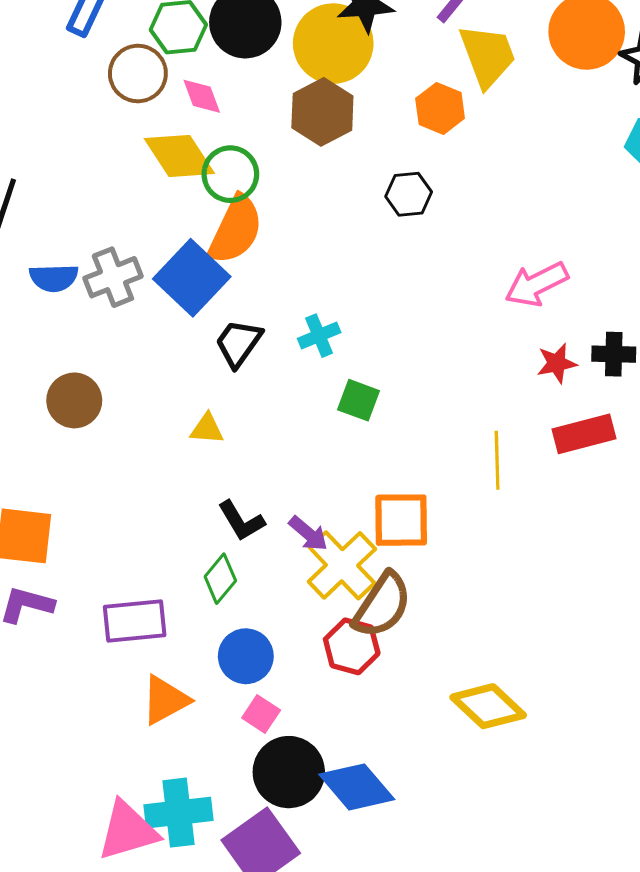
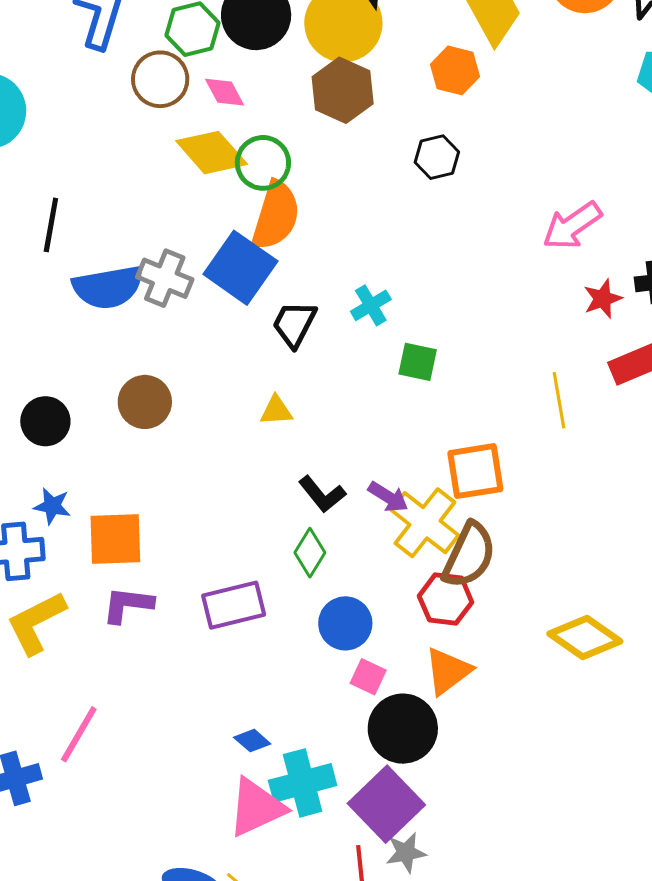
gray cross: (113, 277) -> (165, 278), turned -38
blue semicircle: (54, 278) -> (108, 287), size x1.5
orange triangle: (165, 700) -> (448, 671), moved
blue diamond: (357, 787) -> (252, 741), moved, size x0.5

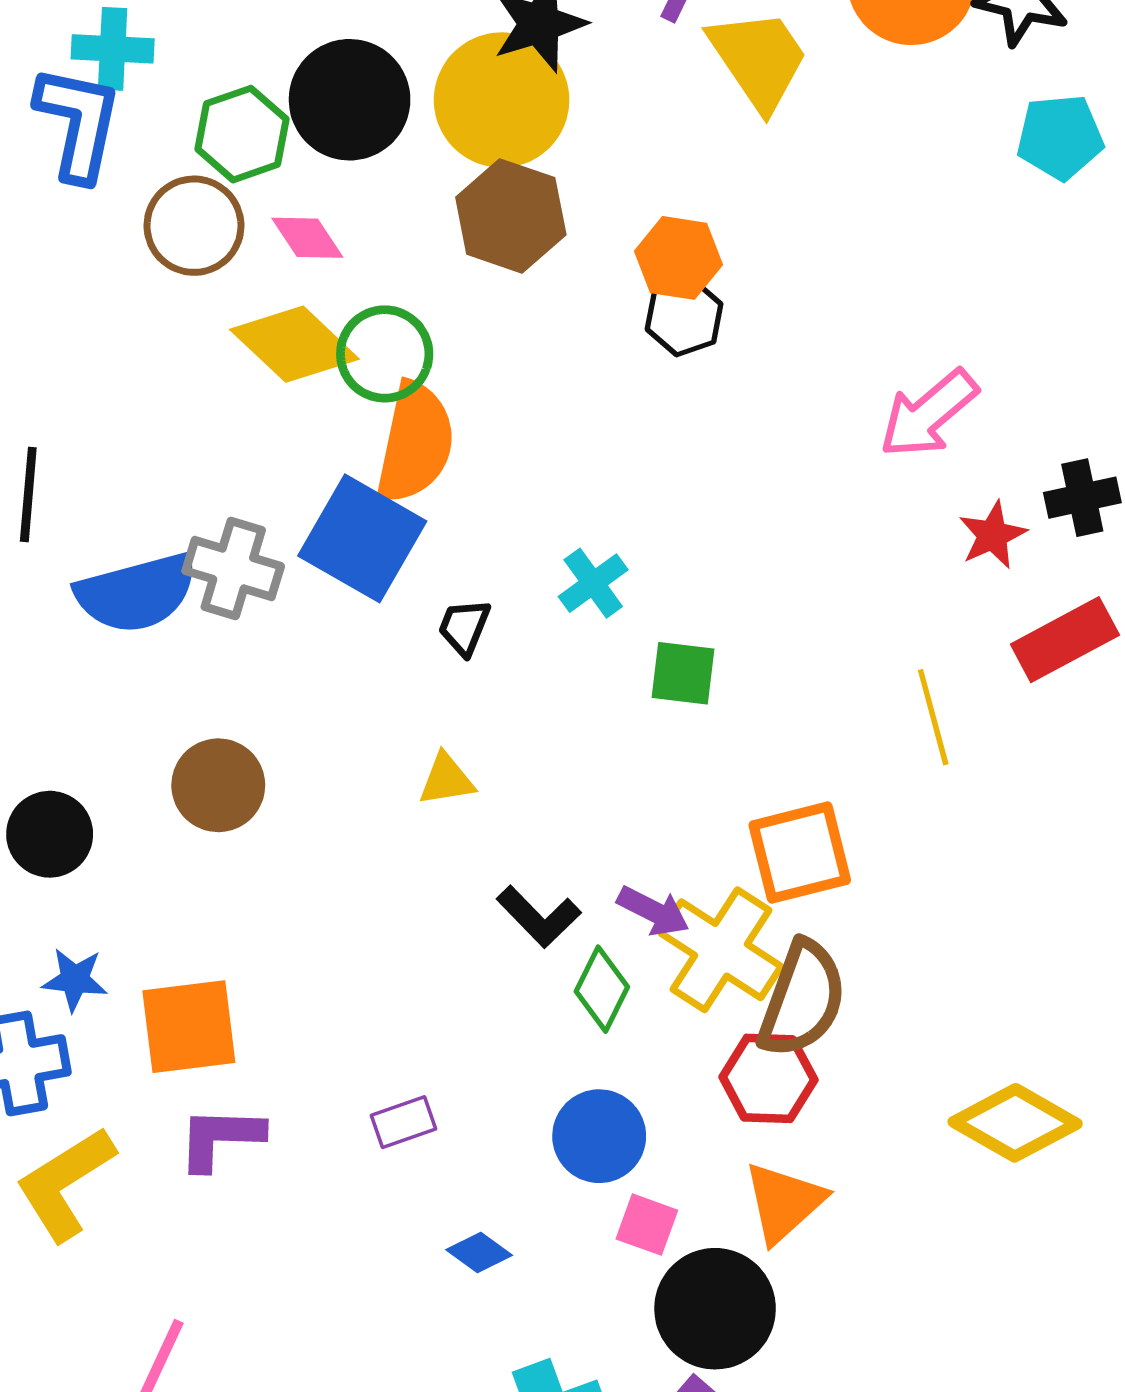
orange hexagon: (455, 70) -> (678, 258), moved
black trapezoid: (294, 324) -> (464, 627), size x0.7
green diamond: (310, 553) -> (602, 989), moved
purple rectangle: (234, 605) -> (404, 1122), size x0.6
blue diamond: (252, 741) -> (479, 1252), moved

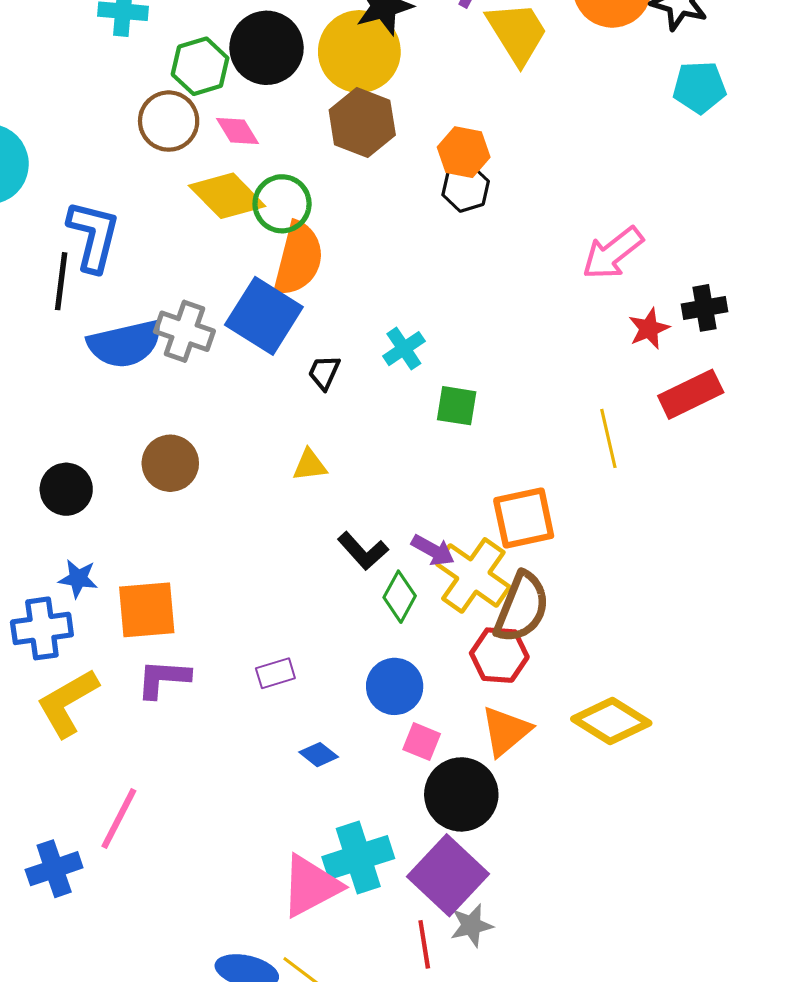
blue L-shape: (78, 123) -> (93, 236), moved
yellow diamond: (1015, 1123) -> (611, 721), moved

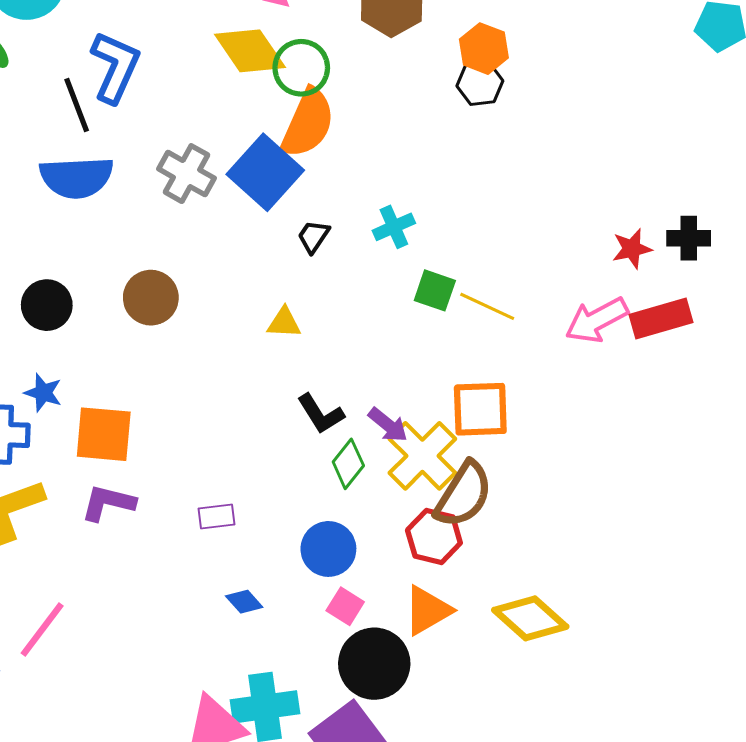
pink arrow: (613, 253) -> (597, 320), moved
black line: (61, 281) -> (77, 105), turned -38
blue semicircle: (125, 344) -> (77, 177), moved
yellow line: (608, 438) -> (487, 306), moved, turned -62

